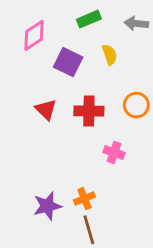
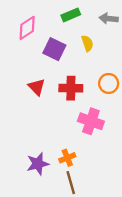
pink cross: (114, 153) -> (91, 121), size x1.5

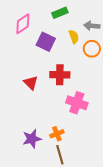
gray arrow: (109, 19) -> (92, 26), moved
orange circle: (109, 83) -> (92, 49), moved
red triangle: (37, 87) -> (31, 83), moved

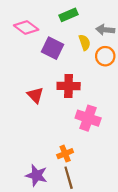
pink diamond: (23, 24) -> (26, 28), turned 70
purple star: (32, 139) -> (36, 175), moved, turned 30

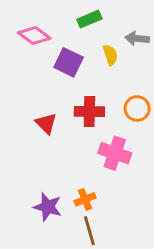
orange circle: (105, 56) -> (137, 108), moved
purple star: (36, 175) -> (48, 207), moved

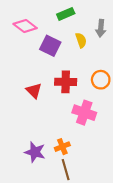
gray arrow: (137, 38) -> (101, 28), turned -91

